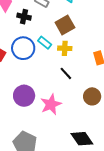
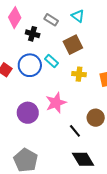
yellow cross: (65, 48) -> (79, 74), moved
black line: (66, 73) -> (75, 131), moved
pink star: (51, 104) -> (56, 103), moved

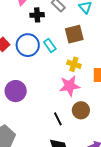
black cross: (33, 34) -> (37, 15), turned -32
pink star: (56, 103) -> (70, 86), moved

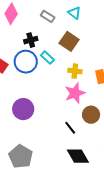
black cross: (37, 15) -> (31, 40), moved
brown square: (74, 34) -> (69, 41), turned -30

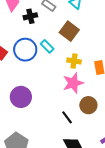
black cross: (31, 40) -> (30, 16), moved

